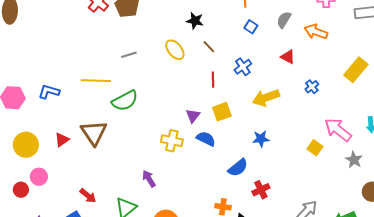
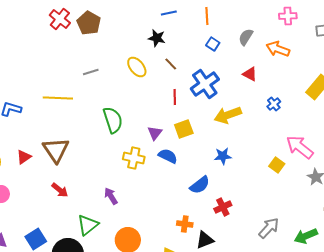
blue cross: (243, 67) -> (205, 84), size x1.6
green semicircle: (125, 101) -> (113, 120), moved, turned -80
red arrow: (88, 196) -> (60, 190), moved

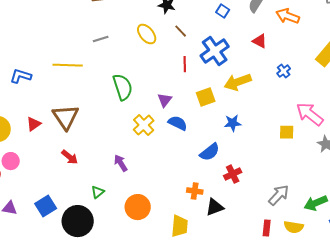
yellow square: (184, 129) -> (206, 97), moved
yellow cross: (134, 158) -> (144, 125), turned 35
yellow square: (277, 165) -> (287, 132), turned -35
green triangle: (88, 225) -> (98, 192), size x0.6

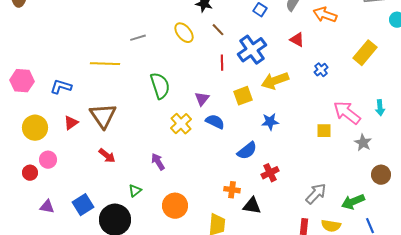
blue L-shape: (21, 76) -> (61, 87), moved
black triangle: (215, 207) -> (252, 206), turned 30

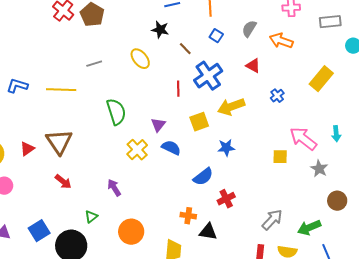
brown line: (218, 30) -> (185, 49), moved
blue L-shape: (61, 87) -> (17, 86), moved

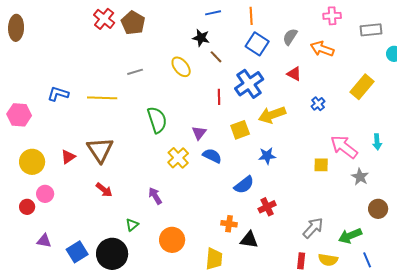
blue square: (216, 36) -> (257, 44), size x1.6
brown line: (185, 49) -> (216, 57), moved
blue square: (39, 231) -> (77, 252), moved

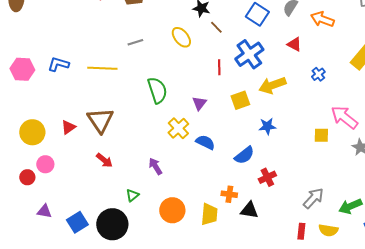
pink hexagon: (19, 115) -> (22, 69), moved
blue semicircle: (212, 156) -> (205, 142), moved
yellow trapezoid: (214, 259) -> (209, 214), moved

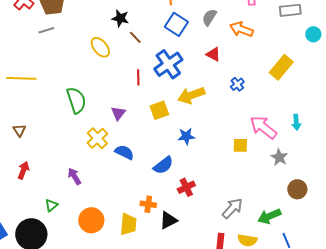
gray line: (135, 42) -> (46, 30), moved
brown triangle: (100, 120) -> (19, 130), size x0.5
red arrow: (104, 160) -> (23, 170), turned -108
black triangle: (249, 210) -> (168, 220), turned -36

